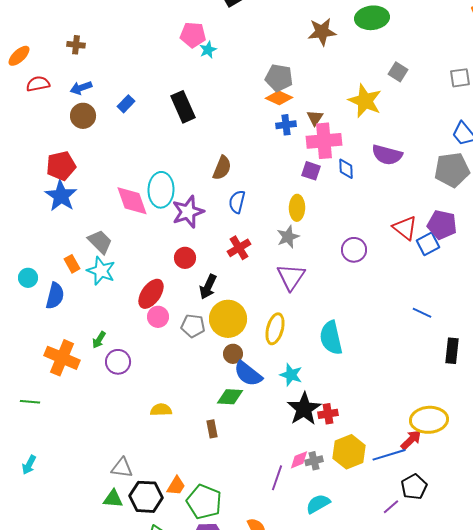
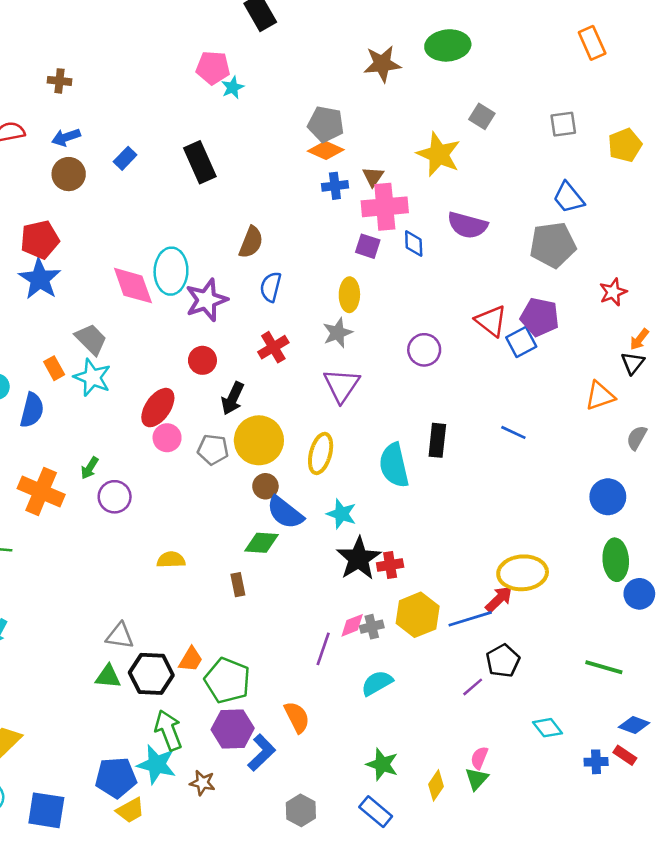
black rectangle: (452, 351) -> (437, 440), moved

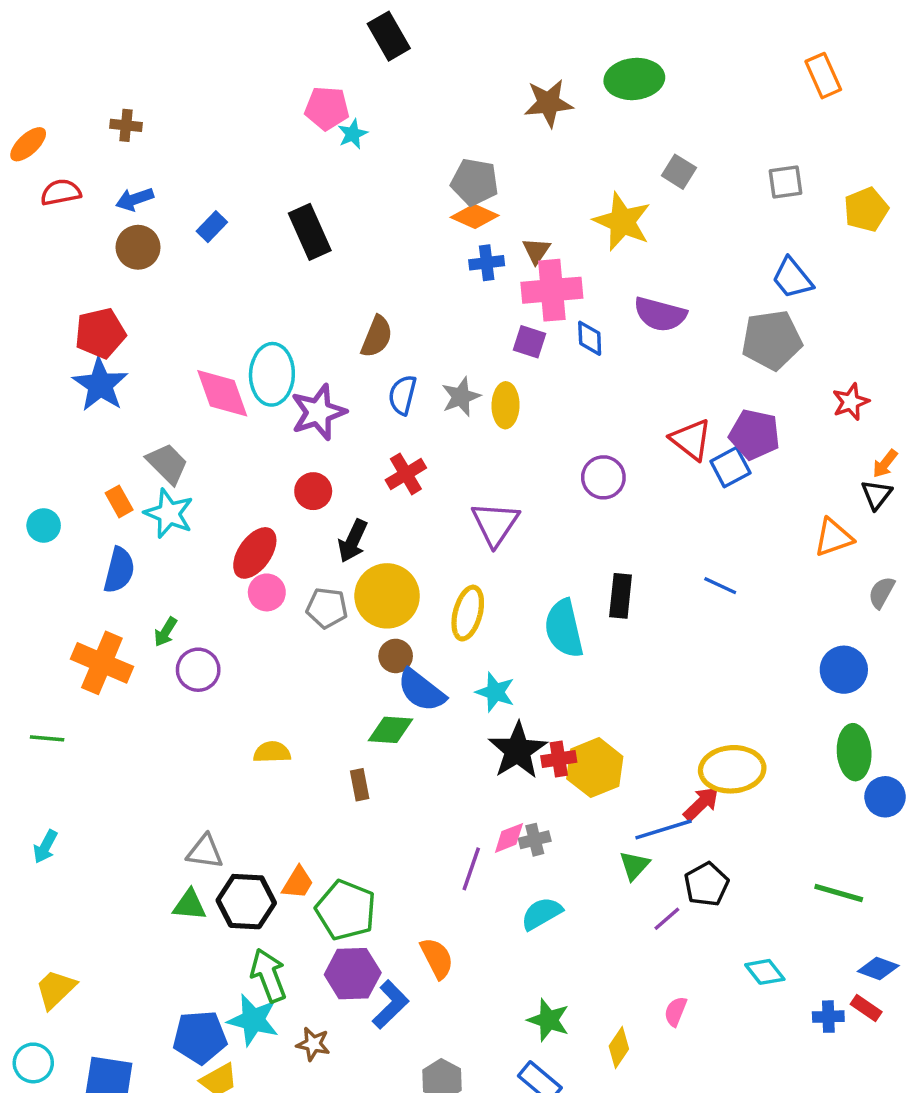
gray star: (338, 333) -> (461, 397), moved
blue semicircle: (32, 410) -> (119, 570), moved
yellow hexagon: (418, 615) -> (595, 768), moved
green triangle: (477, 779) -> (634, 865), moved

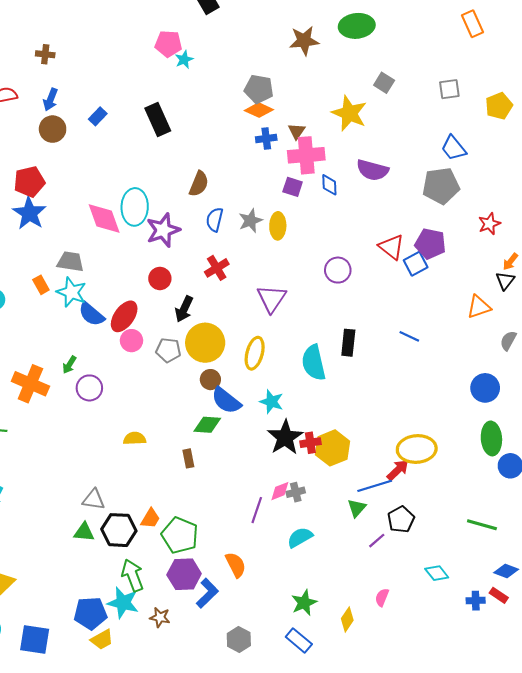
blue arrow: (135, 199) -> (50, 100), turned -50
gray trapezoid: (167, 464) -> (70, 262), turned -36
blue semicircle: (119, 570) -> (91, 314), moved, turned 116
green star: (548, 1020) -> (304, 603), turned 30

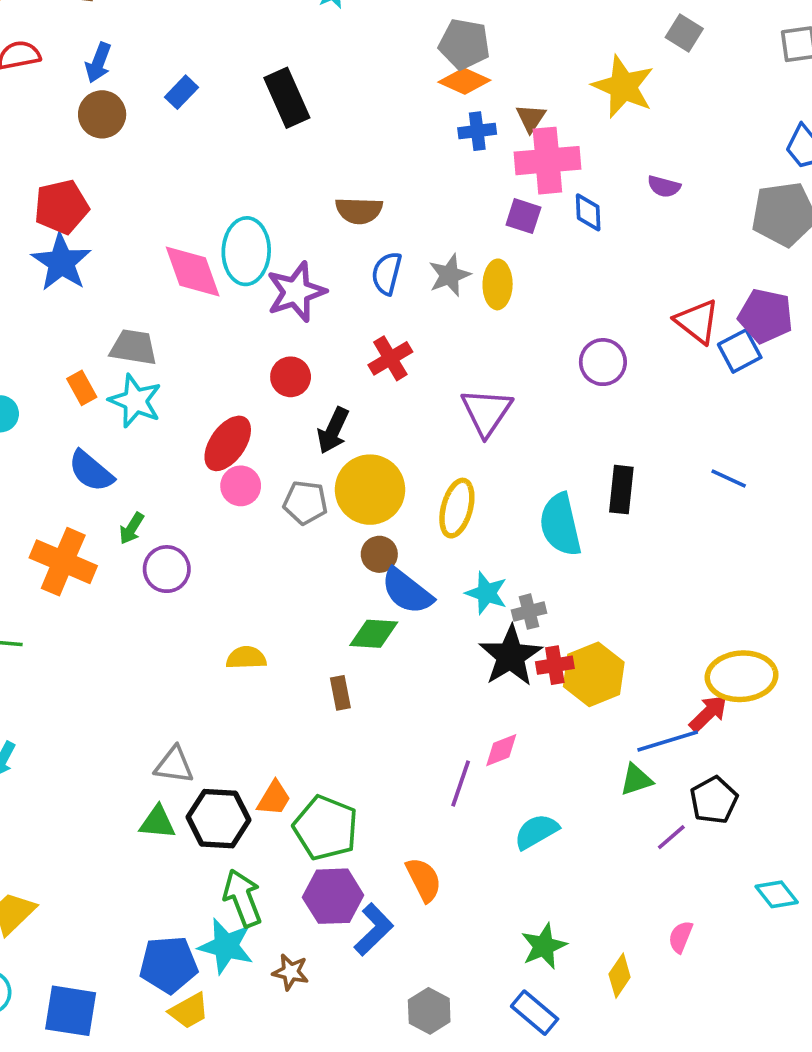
purple semicircle: (373, 170) -> (664, 186), size x0.6
brown semicircle: (199, 184) -> (359, 210), turned 70
blue semicircle: (91, 314) -> (91, 471), moved
gray cross: (296, 492) -> (529, 612), moved
green triangle: (357, 508) -> (636, 780), turned 30

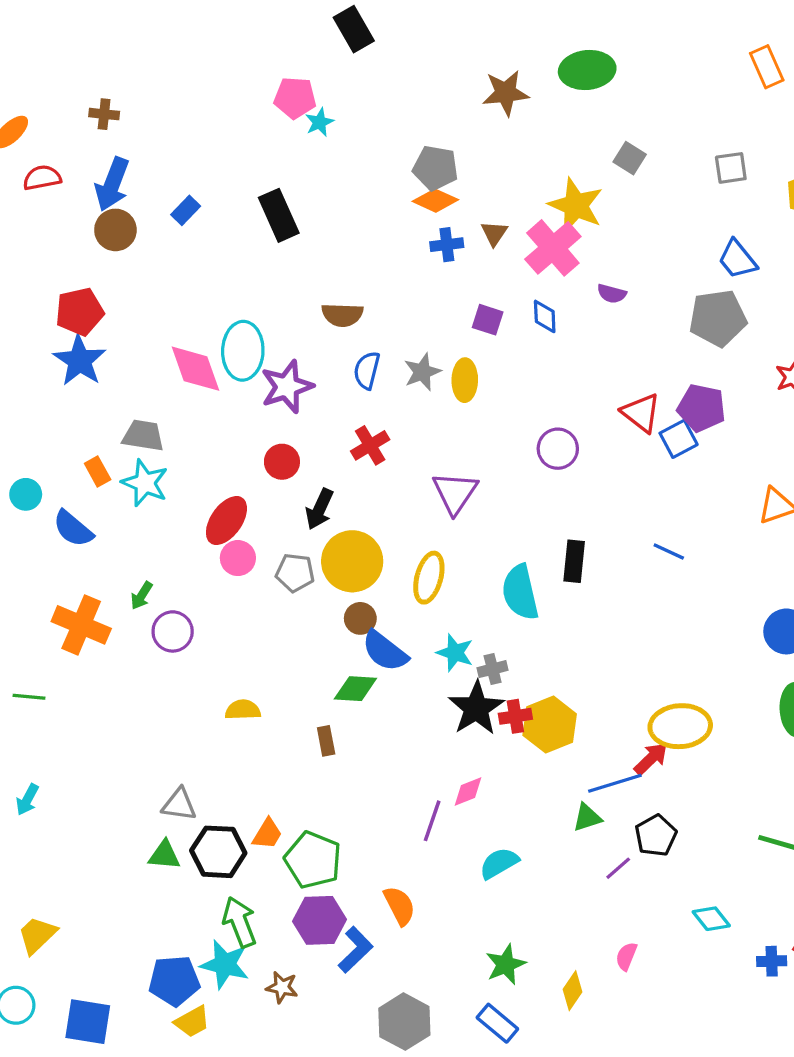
blue arrow: (98, 63) -> (112, 184), size x1.5
pink cross: (547, 161) -> (553, 248), moved, turned -36
blue semicircle: (91, 471) -> (73, 529), moved
gray hexagon: (429, 1011) -> (404, 1022), size x1.4

